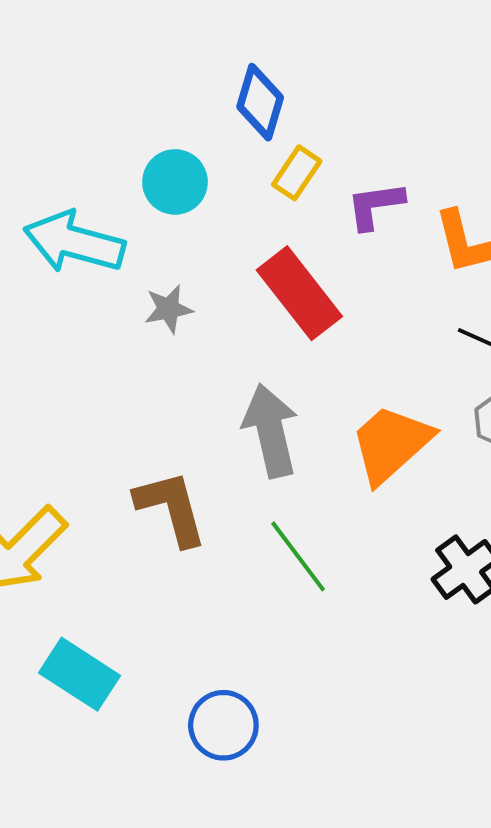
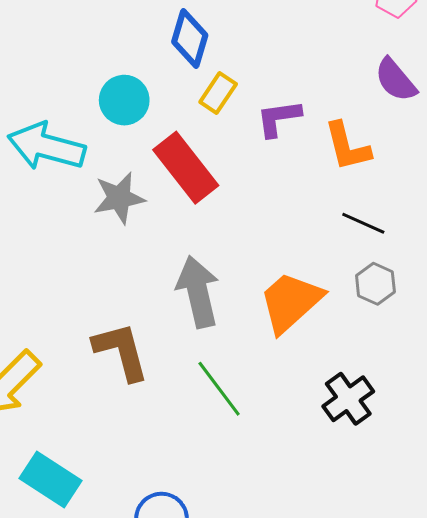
red rectangle: (299, 293) -> (186, 168), moved
gray star: (168, 309) -> (119, 198), size x1.4

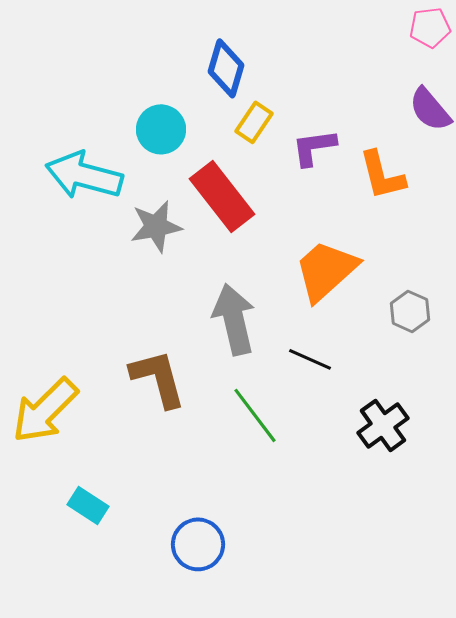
black line: (363, 223) -> (310, 359), moved
orange trapezoid: (291, 302) -> (326, 270), moved
cyan rectangle: (51, 480) -> (88, 505), size x0.7

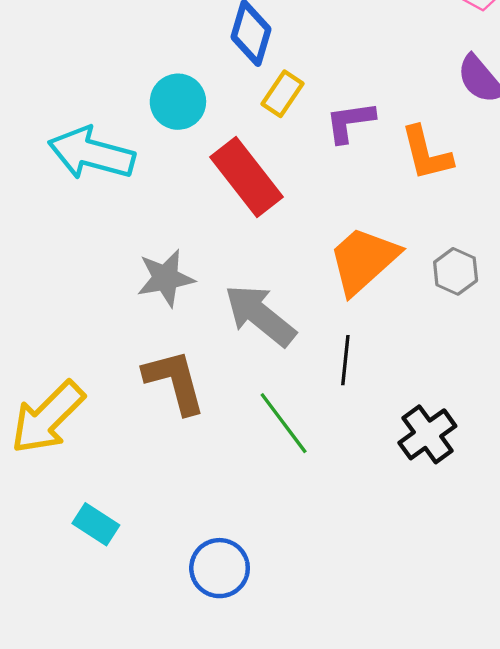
gray star: (156, 226) -> (166, 278), moved
gray hexagon: (410, 311) -> (456, 271), moved
gray arrow: (234, 319) -> (260, 315), turned -38
black line: (310, 359) -> (345, 360), turned 72

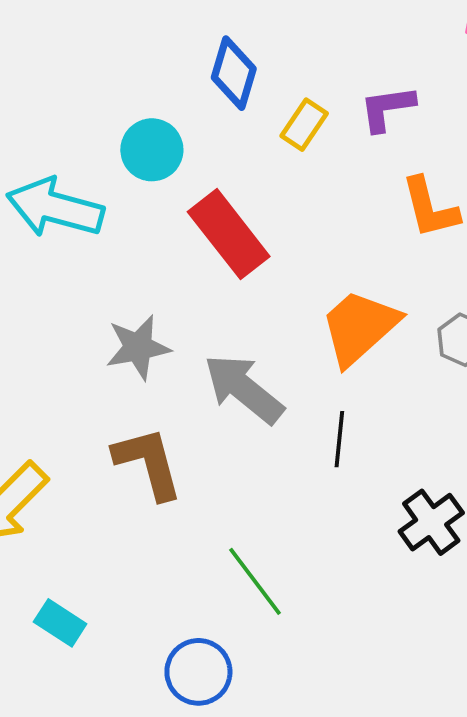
yellow rectangle: (282, 94) -> (304, 125), moved
purple L-shape: (350, 122) -> (387, 108), moved
green line: (284, 423) -> (255, 581), moved

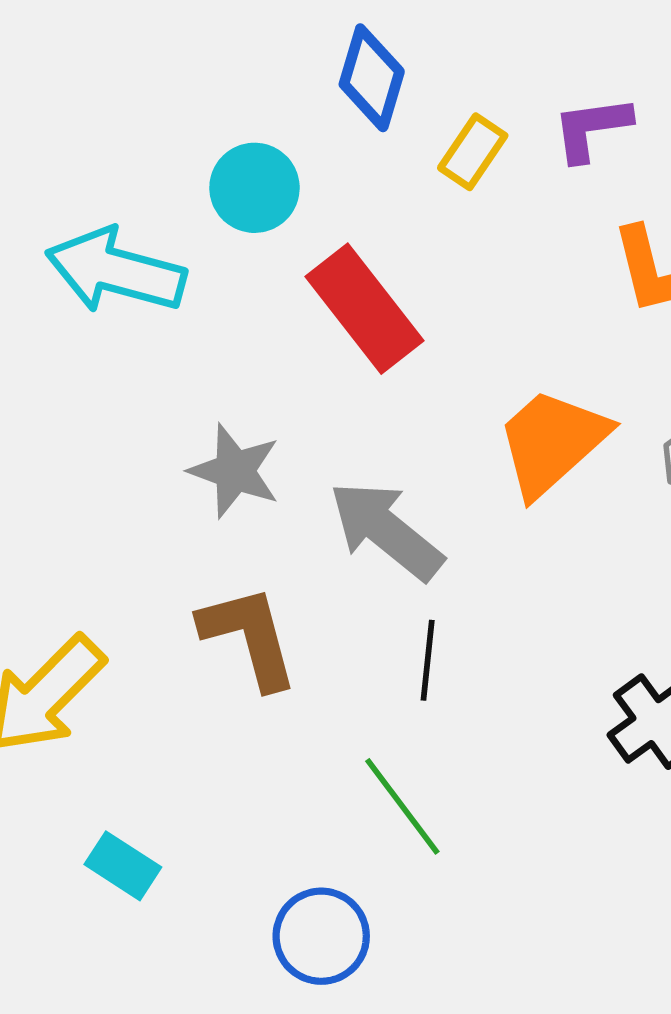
gray star: (138, 347) -> (235, 471), turned 30
black line: (339, 439) -> (428, 660), moved

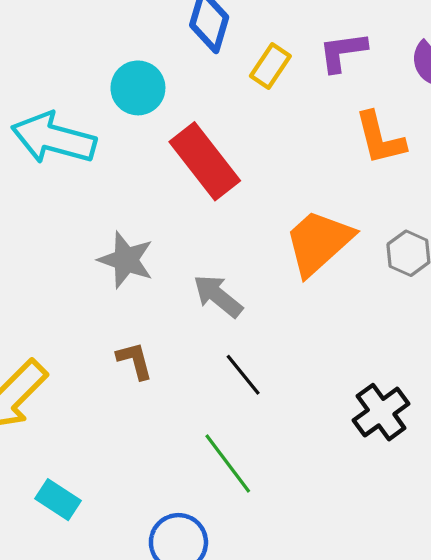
gray arrow: (386, 530) -> (218, 296), size x0.7
brown L-shape: (249, 637) -> (135, 361), size x0.6
black line: (428, 660) -> (243, 375), turned -45

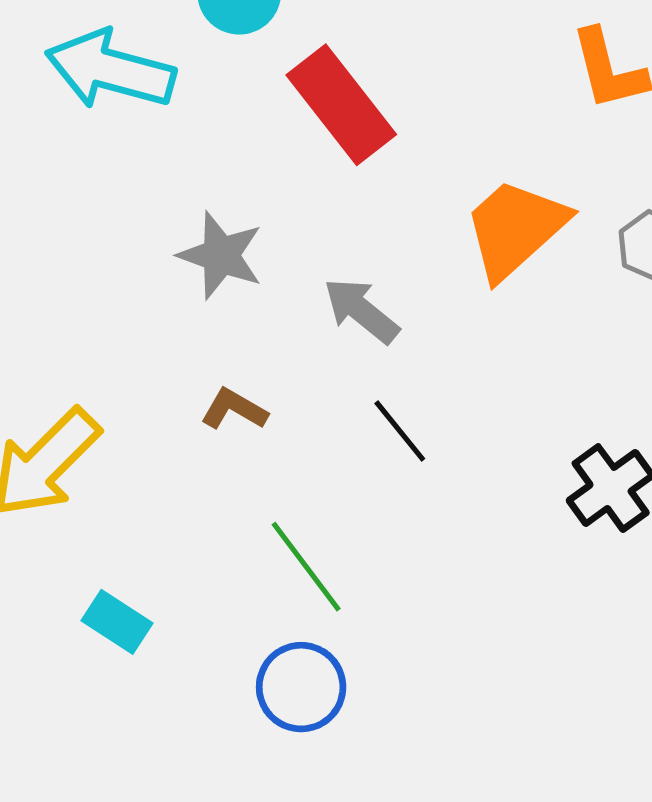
brown L-shape: (135, 361) -> (234, 409), turned -45
green line: (228, 464) -> (306, 567), moved

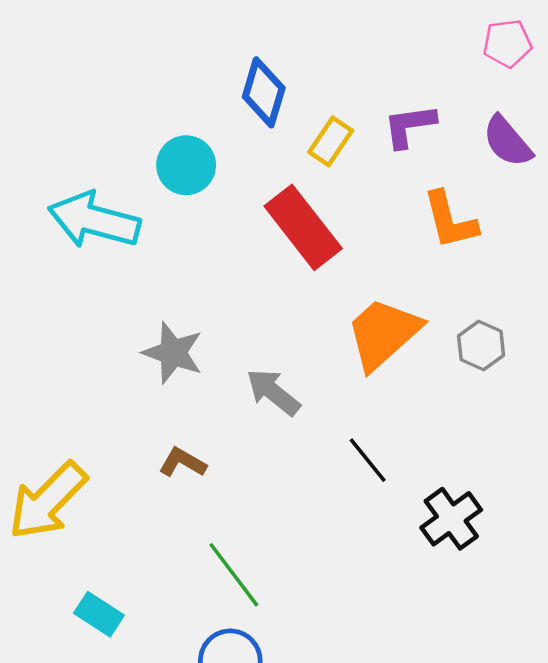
red rectangle: (341, 105) -> (303, 227), moved
black line: (400, 431) -> (368, 460), moved

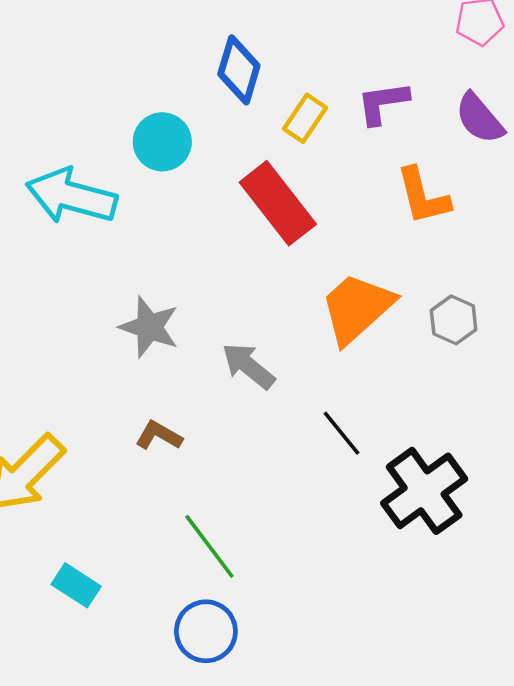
black cross: (451, 519) -> (424, 491), size x1.4

